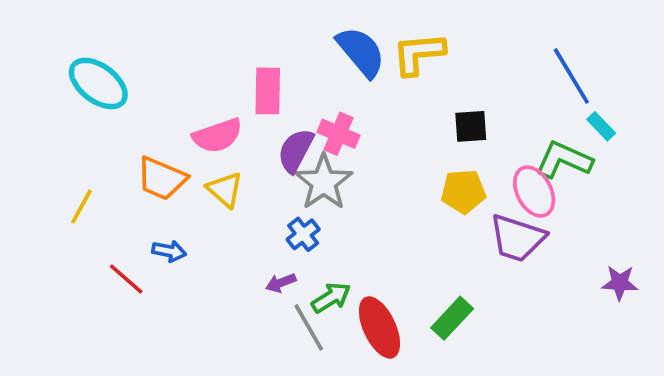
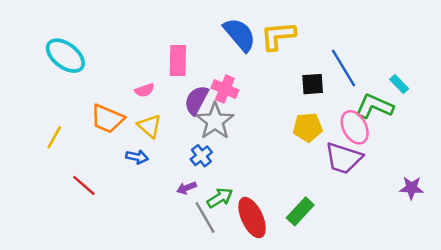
blue line: (571, 76) -> (344, 68), moved
pink semicircle: (217, 136) -> (144, 90), size x0.6
blue arrow: (169, 251) -> (137, 157), moved

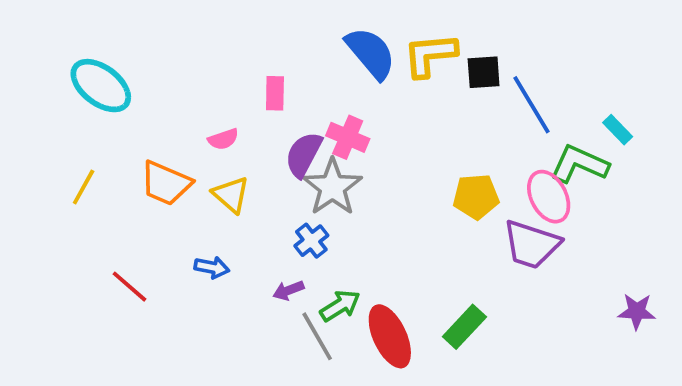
pink rectangle: (178, 61) -> (275, 93), size x0.7
black square: (313, 84) -> (484, 72), moved
yellow line: (54, 137) -> (84, 187), moved
blue arrow: (137, 157) -> (212, 267), moved
purple star: (411, 188) -> (637, 311), moved

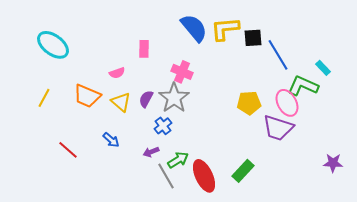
purple semicircle: (304, 154) -> (146, 99), moved, size x0.7
blue arrow: (212, 267) -> (111, 140), turned 30

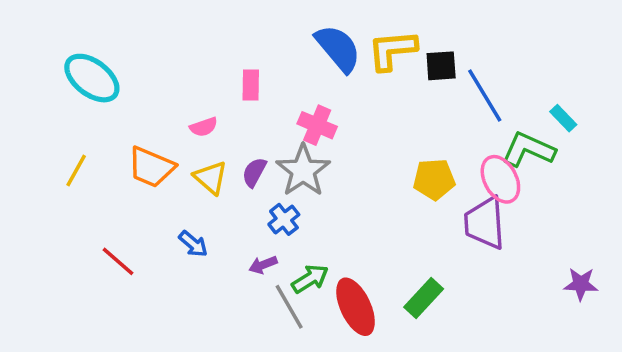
purple trapezoid: (278, 128) -> (485, 223), turned 68

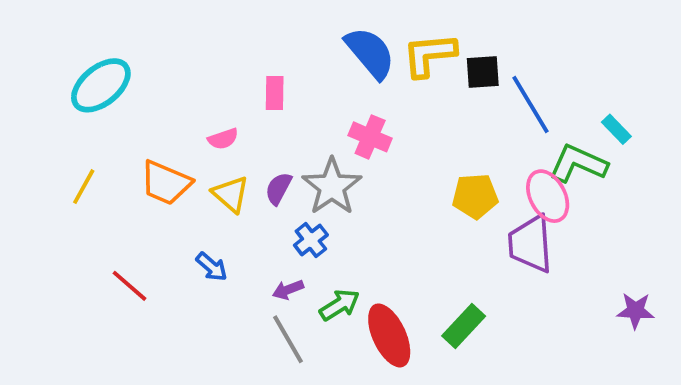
cyan ellipse: (92, 78) -> (101, 85), turned -76
pink cross: (317, 125) -> (370, 137), moved
gray line: (289, 307) -> (288, 339), moved

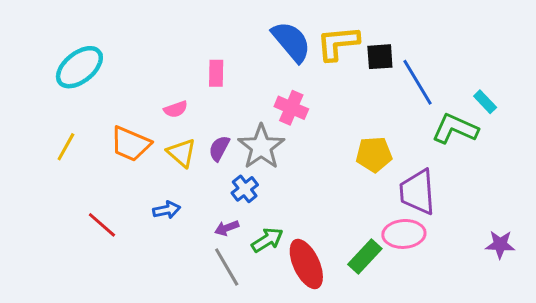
pink ellipse: (548, 196) -> (404, 234), moved, turned -66
blue arrow: (212, 267) -> (167, 210), turned -52

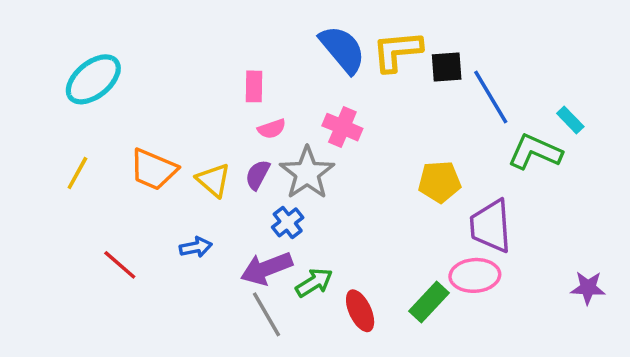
pink semicircle: (176, 109) -> (272, 129), moved
purple arrow: (227, 228) -> (266, 268), size x1.8
red ellipse: (306, 264) -> (360, 311), size x0.7

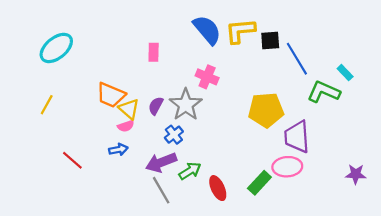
pink semicircle: (272, 129) -> (126, 126), moved
orange trapezoid: (153, 169) -> (111, 95), moved
yellow pentagon: (440, 182) -> (266, 110), size x1.4

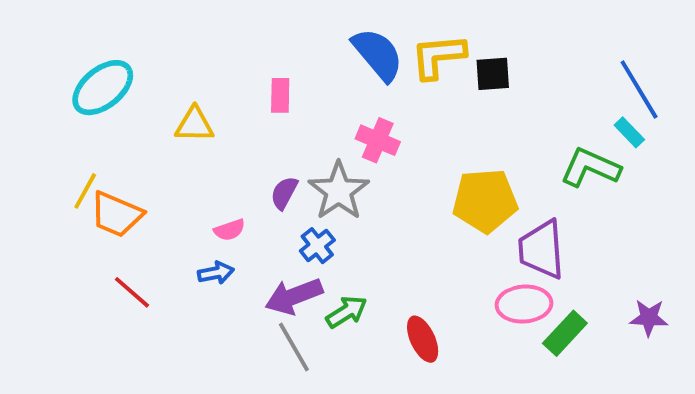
blue line: (297, 59) -> (639, 89), moved
orange trapezoid: (111, 95) -> (116, 214), moved
yellow triangle: (129, 109) -> (194, 125), moved, turned -40
green rectangle: (259, 183) -> (565, 333), moved
red ellipse: (218, 188) -> (423, 339), moved

